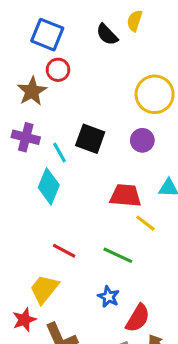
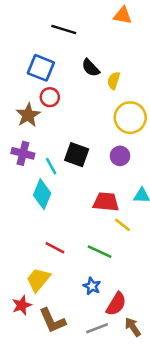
yellow semicircle: (135, 21) -> (114, 81), moved

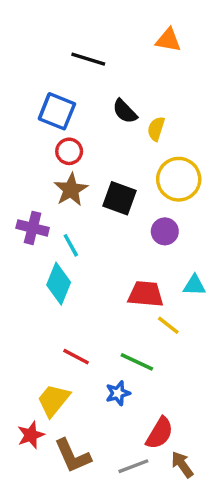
brown star: (28, 115) -> (71, 190), moved
black square: (77, 155) -> (120, 198), moved
blue star: (92, 286) -> (118, 393), moved, turned 30

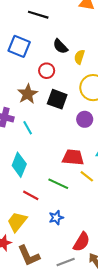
red circle: (69, 151) -> (47, 71), moved
cyan diamond: (59, 284) -> (19, 165), moved
green line: (137, 362) -> (58, 184), moved

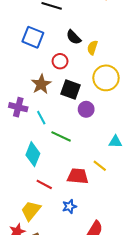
purple circle: (85, 119) -> (86, 109), moved
red trapezoid: (73, 157) -> (78, 176), moved
green line: (58, 184) -> (61, 136), moved

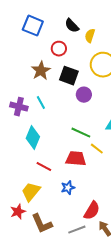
purple cross: (18, 107) -> (19, 107), moved
green line: (61, 136) -> (81, 133), moved

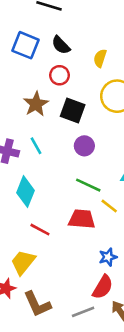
black semicircle: (72, 26) -> (61, 45), moved
purple circle: (84, 95) -> (84, 146), moved
blue star: (68, 188) -> (108, 257), moved

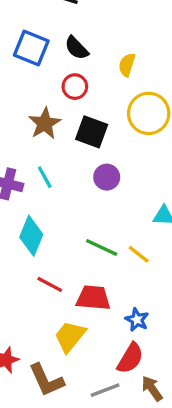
green line: (88, 185) -> (102, 248), moved
red trapezoid: (82, 219) -> (93, 298), moved
blue star: (108, 257) -> (137, 320), turned -30
yellow trapezoid: (23, 262) -> (70, 336), moved

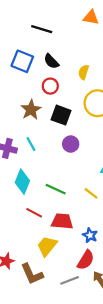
green line: (102, 248) -> (56, 189), moved

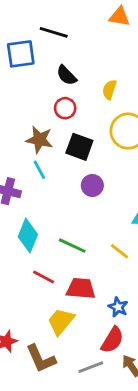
blue square: (22, 61) -> (21, 54), moved, turned -30
brown star: (31, 110) -> (39, 140), turned -30
cyan line: (31, 144) -> (39, 170), moved

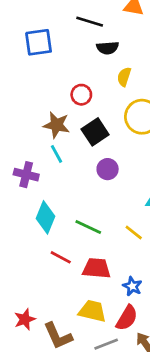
black line: (54, 32) -> (90, 22), moved
black semicircle: (67, 75) -> (108, 48), moved, turned -50
black square: (79, 147) -> (95, 132), turned 36
yellow trapezoid: (61, 321) -> (92, 311), moved, turned 64

